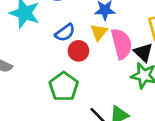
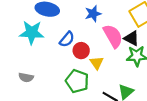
yellow triangle: (99, 32) -> (97, 63), moved

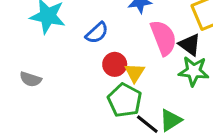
red circle: (81, 51) -> (115, 64), moved
green pentagon: (77, 81) -> (125, 100), moved

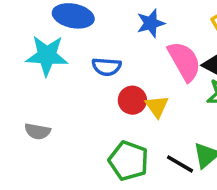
blue semicircle: (97, 33) -> (107, 67), turned 55
green pentagon: (125, 100) -> (129, 161), moved

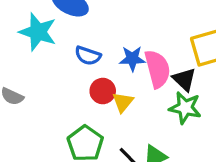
blue star: (151, 23) -> (132, 59), moved

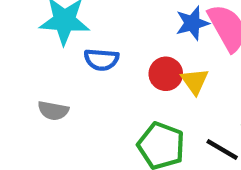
blue semicircle: (88, 56) -> (101, 60), moved

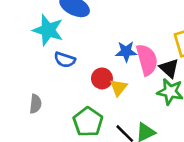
gray semicircle: (53, 111) -> (35, 104), moved, turned -108

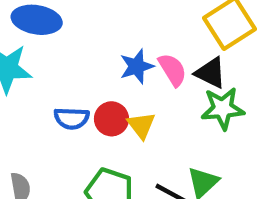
blue semicircle: (65, 60) -> (72, 118), moved
pink semicircle: (147, 60) -> (172, 70), size x0.7

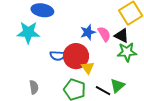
red circle: (111, 119) -> (76, 56), size x1.6
yellow triangle: (141, 125) -> (88, 68), moved

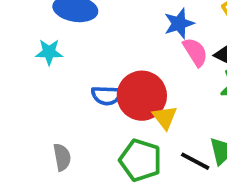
cyan star: (28, 32) -> (49, 52), size x0.6
blue star: (88, 32) -> (179, 23), moved

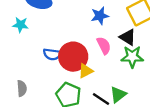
pink semicircle: (195, 52) -> (104, 46), moved
yellow triangle: (165, 117) -> (86, 71), turned 35

